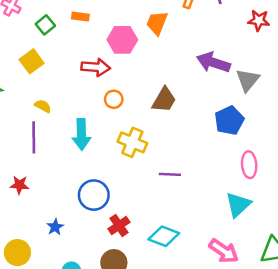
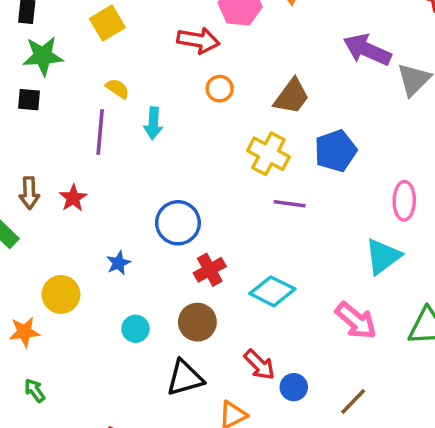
blue pentagon: (229, 120) -> (335, 151), moved
cyan arrow: (81, 134) -> (153, 123), moved, size x0.7
yellow cross: (132, 142) -> (268, 154), moved
red star: (19, 185) -> (73, 198), turned 30

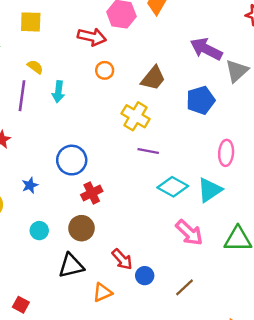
yellow square: (107, 23) -> (31, 22), turned 30
blue pentagon: (335, 151) -> (201, 100), moved
cyan diamond: (272, 291) -> (173, 187), moved

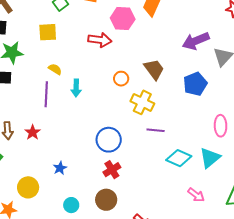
purple arrow: (206, 49) -> (196, 41), turned -44
orange circle: (105, 70) -> (121, 79), moved
brown trapezoid: (153, 78) -> (154, 69), turned -70
blue circle: (72, 160) -> (109, 140), moved
pink arrow: (189, 233) -> (196, 195), size x0.7

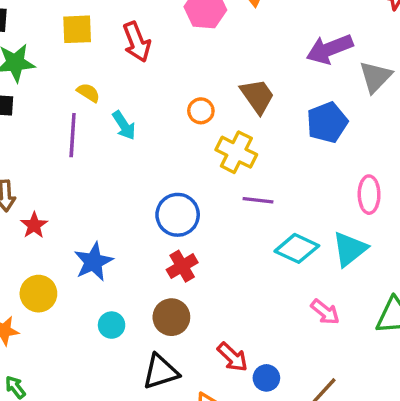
red arrow: (100, 40) -> (137, 42), moved, turned 60
cyan arrow: (76, 88) -> (124, 125), turned -36
red star: (33, 132) -> (34, 225), moved
blue star: (60, 168) -> (93, 262), size x1.6

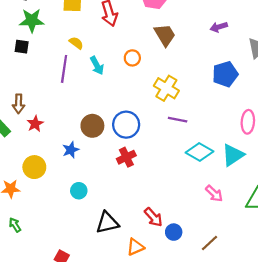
purple arrow: (330, 49) -> (219, 27), moved, size x0.6
brown trapezoid: (257, 96) -> (165, 35), moved
orange circle: (201, 111) -> (132, 58), moved
blue star: (93, 262) -> (71, 150), size x0.7
brown circle: (171, 317) -> (92, 126), moved

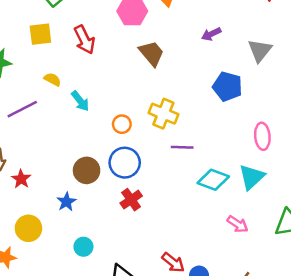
orange circle: (132, 58) -> (122, 124), moved
purple line: (64, 69) -> (22, 109), moved, turned 64
blue pentagon: (225, 74) -> (228, 86), turned -30

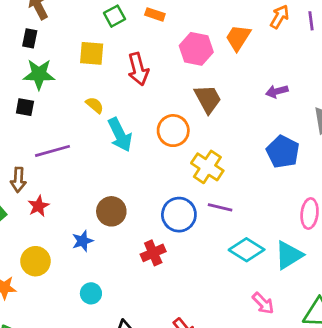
cyan arrow: (80, 101) -> (120, 135), size x1.4
purple line: (22, 109) -> (53, 151), moved
orange circle: (122, 124) -> (173, 131), moved, size x1.5
blue circle: (125, 163) -> (179, 215), moved

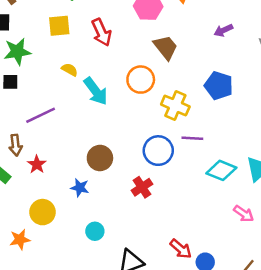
blue pentagon: (283, 152) -> (219, 86), moved
blue star: (83, 241) -> (80, 188), turned -30

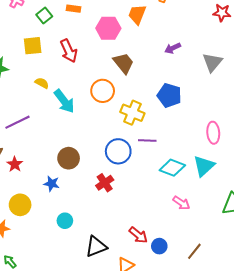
pink arrow: (244, 214) -> (181, 203), moved

